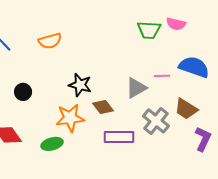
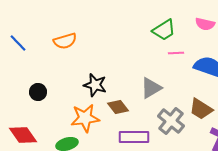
pink semicircle: (176, 24) -> (205, 24), moved
green trapezoid: (149, 30) -> (164, 30), turned -35
pink line: (162, 76) -> (176, 53), moved

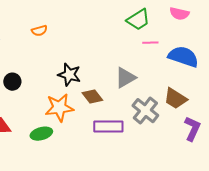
orange semicircle: (65, 41) -> (39, 31), size x0.7

